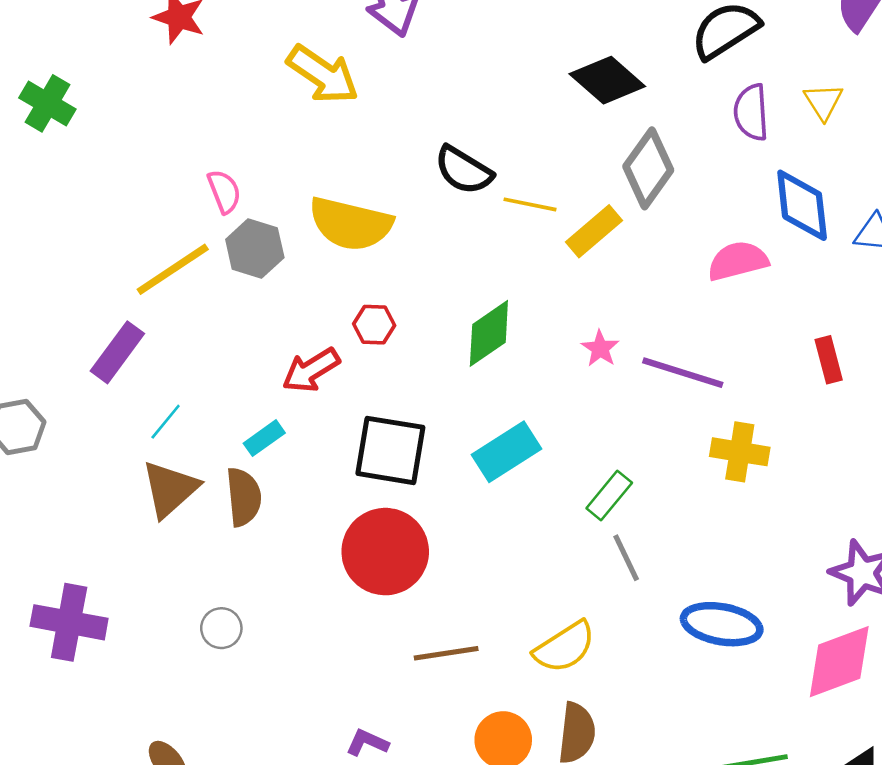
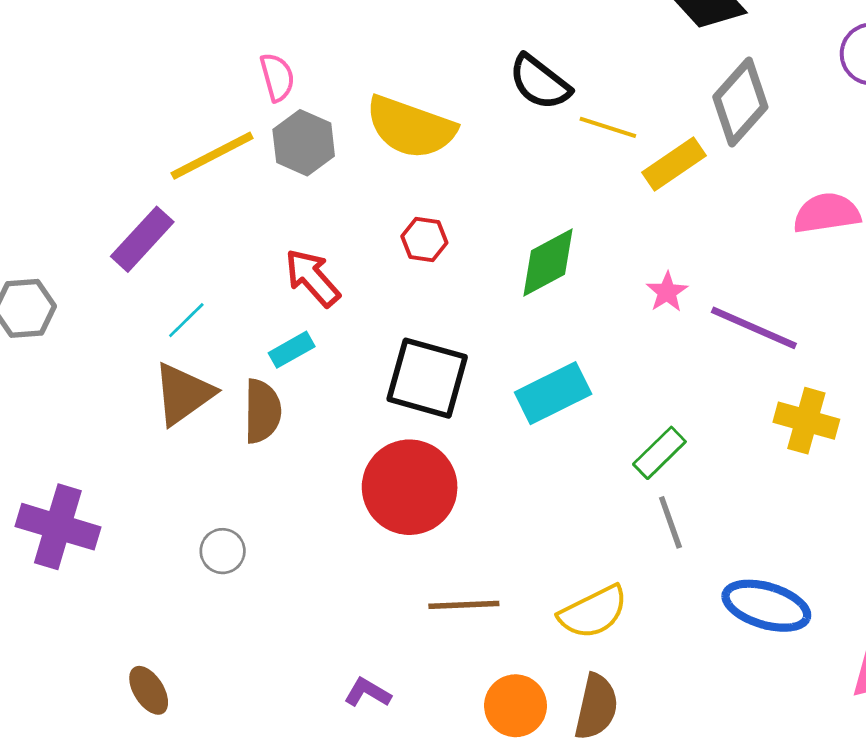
red arrow: (311, 370) -> (312, 278), moved, turned 74

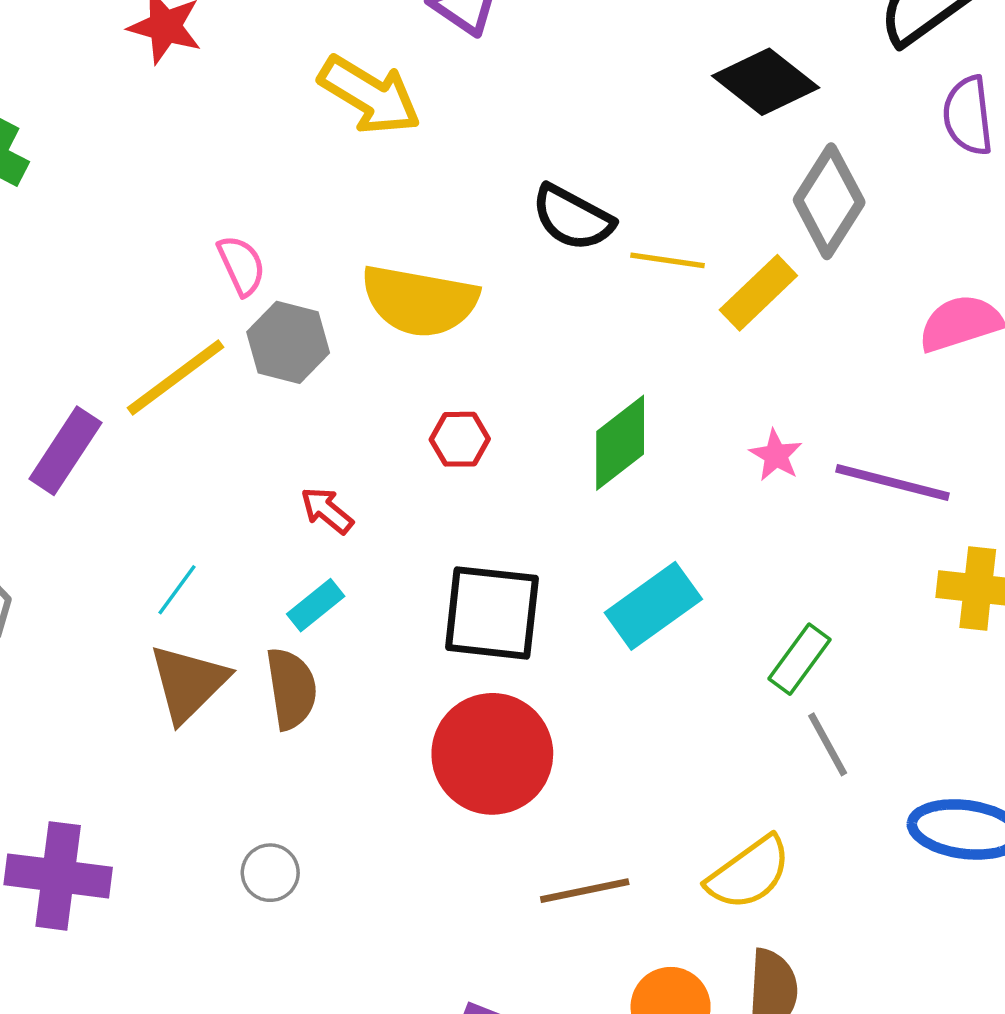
purple rectangle: (142, 239) -> (65, 451), moved
red arrow: (312, 278) -> (327, 510), size x0.7

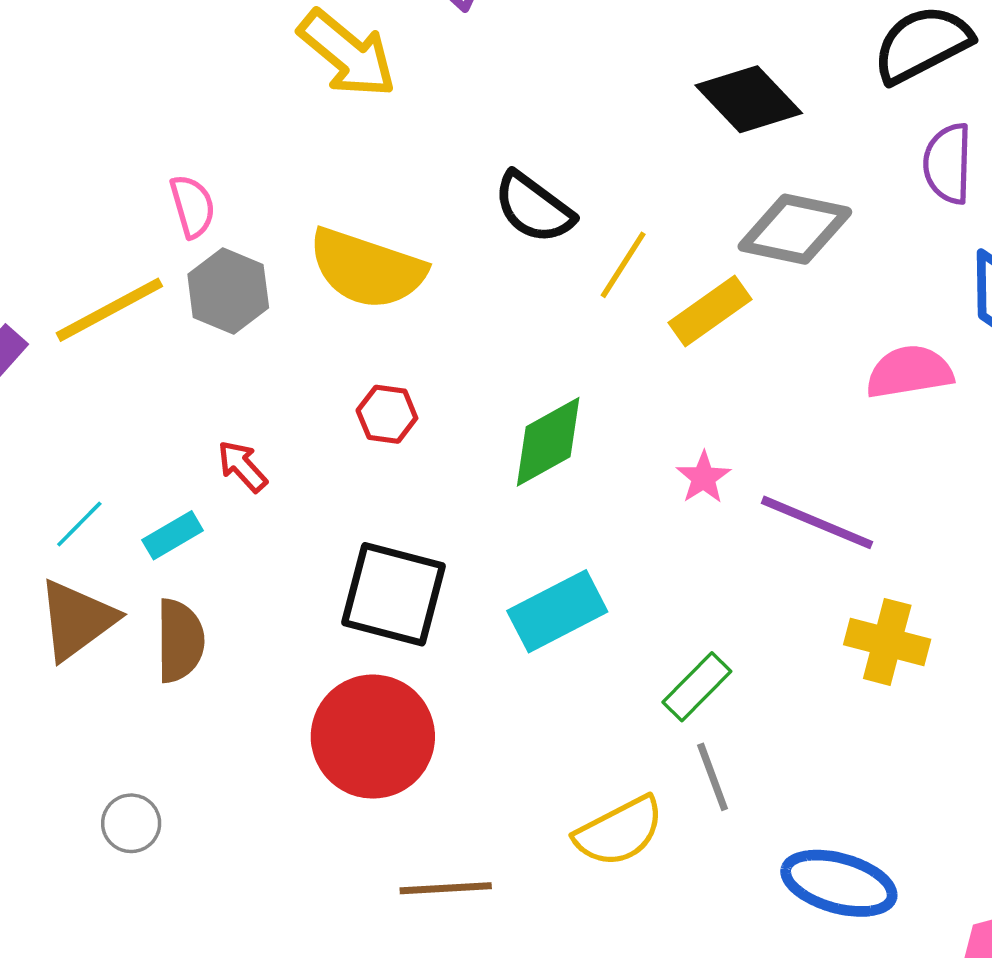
gray diamond: (829, 201) -> (795, 229), turned 61
yellow line: (668, 260) -> (623, 265), turned -74
cyan rectangle: (316, 605) -> (173, 535), moved
yellow semicircle: (749, 873) -> (619, 831), moved

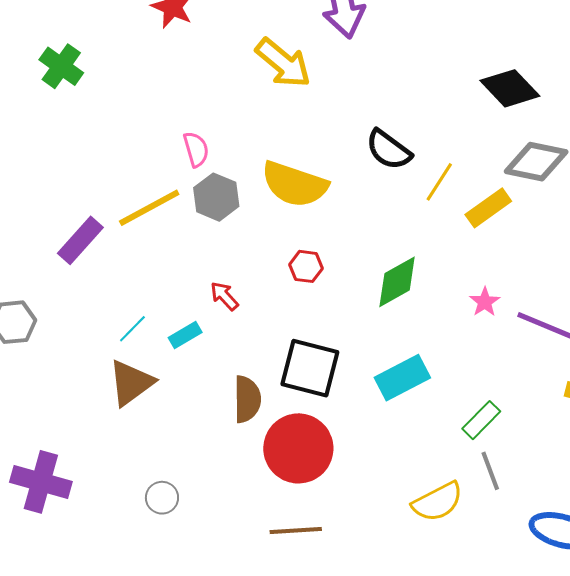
brown semicircle: (180, 641) -> (247, 399), moved
brown line: (446, 888) -> (296, 531), moved

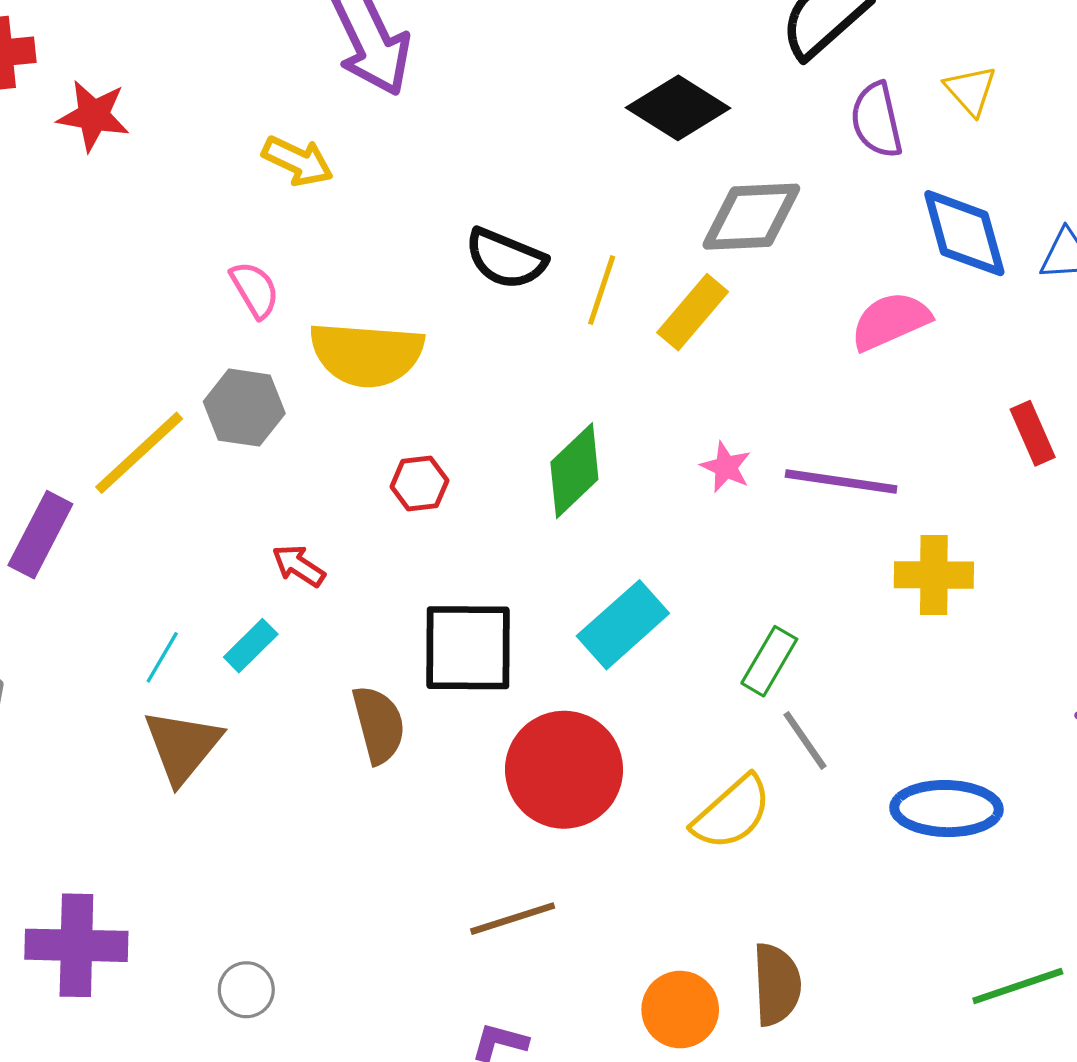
yellow arrow: (283, 63) -> (298, 161), size x0.7
pink semicircle: (196, 149) -> (255, 290), moved
red circle: (298, 448) -> (564, 770), moved
gray circle: (162, 498) -> (246, 990), moved

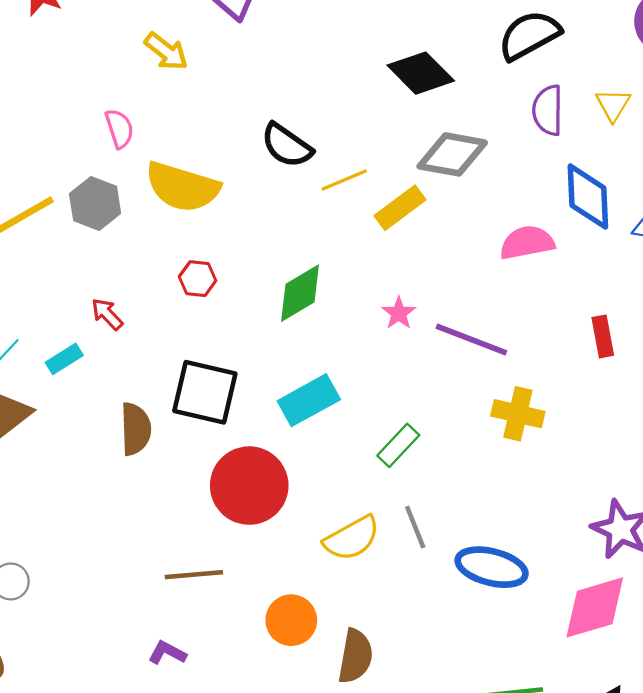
yellow line: (602, 290) -> (344, 180), turned 36
gray line: (805, 740) -> (415, 527), moved
orange circle: (680, 1010) -> (291, 620), moved

